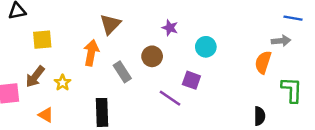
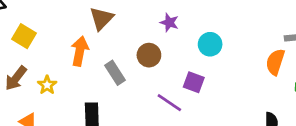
yellow square: (42, 40) -> (24, 36), turned 36

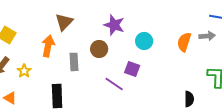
purple star: (169, 23) -> (114, 25), size x1.5
orange semicircle: (275, 62) -> (184, 42), moved
gray rectangle: (115, 73) -> (74, 62), turned 30

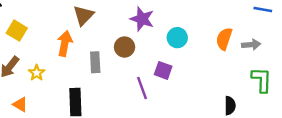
gray arrow: (207, 36) -> (251, 45), moved
purple line: (114, 84) -> (142, 88), turned 36

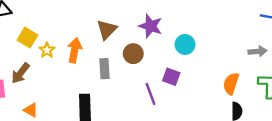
brown triangle: (83, 15) -> (107, 29), moved
orange semicircle: (224, 39) -> (231, 84), moved
yellow star: (37, 73) -> (47, 50), moved

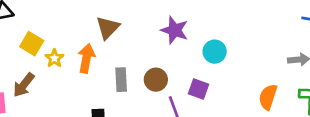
brown triangle: (107, 29) -> (108, 28), moved
brown circle: (133, 54) -> (156, 80), moved

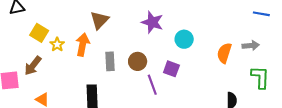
orange semicircle: (268, 97) -> (224, 53), moved

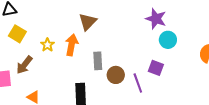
purple star: (152, 22) -> (156, 19), moved
yellow square: (39, 33) -> (17, 34), moved
brown circle: (138, 61) -> (116, 75), moved

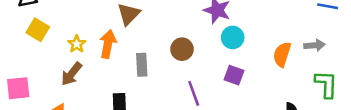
brown arrow: (24, 65) -> (71, 74), moved
purple square: (156, 68) -> (234, 75), moved
brown circle: (116, 75) -> (182, 49), moved

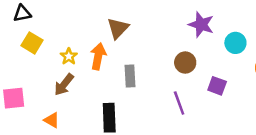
cyan circle: (233, 37) -> (235, 43), moved
brown circle: (182, 49) -> (185, 63), moved

